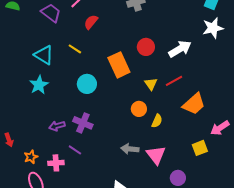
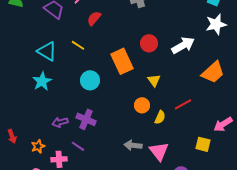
red line: (174, 81) -> (183, 104), moved
orange trapezoid: (194, 104) -> (213, 72), moved
yellow square: (200, 148) -> (203, 144), turned 35
orange star: (31, 157) -> (38, 146), moved

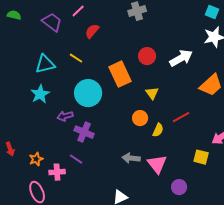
cyan triangle: (47, 51) -> (45, 64), turned -45
cyan circle: (90, 80) -> (88, 93), size x1.4
purple arrow: (60, 122) -> (65, 116), moved

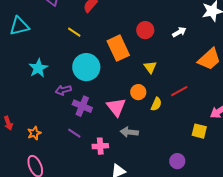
white arrow: (181, 58) -> (179, 32), size x0.6
cyan triangle: (45, 64) -> (19, 26), moved
pink triangle: (157, 164) -> (116, 107), moved
pink cross: (57, 172) -> (100, 146), moved

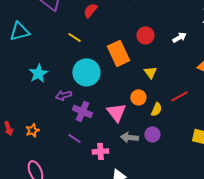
orange star: (34, 133) -> (32, 130), moved
purple circle: (177, 161) -> (152, 134), moved

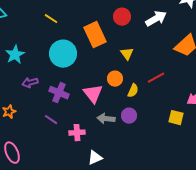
white arrow: (179, 37) -> (156, 19), size x1.5
purple arrow: (63, 95) -> (30, 83), moved

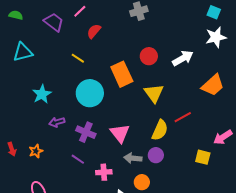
yellow triangle: (127, 54) -> (154, 93), size x1.5
orange circle: (115, 79) -> (142, 182), moved
yellow semicircle: (133, 91) -> (160, 130), size x1.5

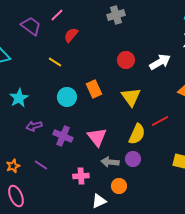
orange rectangle: (122, 74) -> (94, 89), moved, size x0.7
cyan circle: (90, 93) -> (67, 97), size x0.7
orange star: (36, 151) -> (13, 166), moved
purple line: (78, 159) -> (41, 165), moved

